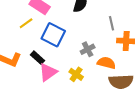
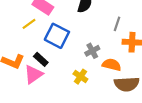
gray line: (112, 23) -> (117, 24), turned 32
pink triangle: (48, 72) -> (33, 74), moved

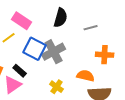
gray line: (117, 24) -> (91, 28), moved, turned 56
gray cross: (92, 51) -> (54, 52), moved, size x1.6

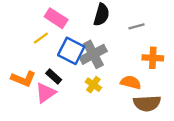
yellow cross: (57, 87) -> (93, 85), moved

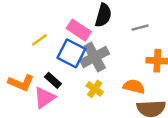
pink rectangle: (56, 18) -> (79, 30), moved

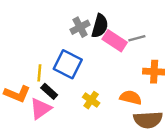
pink rectangle: (79, 30) -> (115, 41), moved
yellow line: (39, 40) -> (39, 73), moved, turned -49
gray cross: (95, 57) -> (80, 27), moved, size x0.7

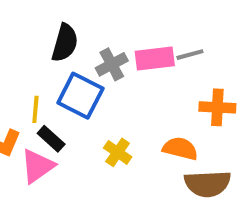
black semicircle: (100, 26) -> (65, 43), moved
gray cross: (80, 27) -> (112, 64), moved
pink rectangle: (115, 41) -> (155, 59), turned -40

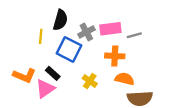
gray line: (190, 55) -> (134, 35), moved
orange cross: (217, 107) -> (115, 56), moved
yellow line: (35, 109) -> (41, 36), moved

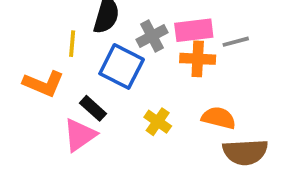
orange cross: (115, 56) -> (198, 59), moved
orange L-shape: (24, 76) -> (44, 84), moved

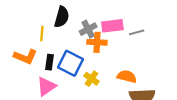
orange cross: (198, 59) -> (97, 42), moved
blue square: (122, 66) -> (71, 63), moved
black rectangle: (93, 108) -> (50, 62), moved, turned 56

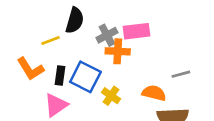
gray line: (137, 32) -> (181, 74), moved
yellow line: (42, 33) -> (51, 41), turned 64
orange L-shape: (25, 57) -> (30, 69), turned 35

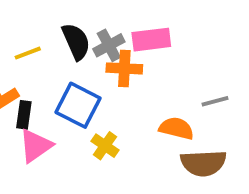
black semicircle: (75, 20) -> (76, 41), moved, turned -40
black rectangle: (60, 76) -> (24, 115), moved
yellow cross: (111, 96) -> (105, 146), moved

